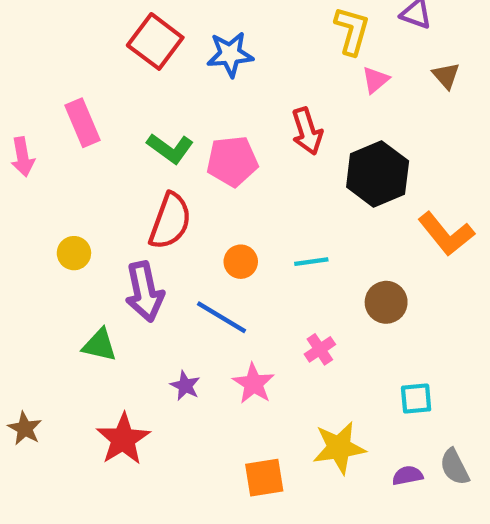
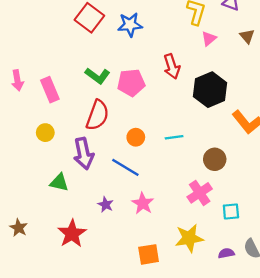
pink rectangle: (82, 123) -> (50, 90), moved
pink cross: (320, 349) -> (200, 193), moved, size x1.5

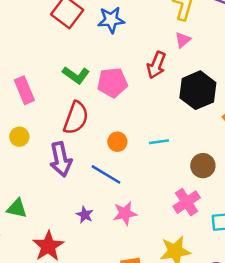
pink triangle: (209, 39) -> (183, 40), moved
red arrow: (172, 66) -> (156, 65), turned 40
green triangle: (59, 182) -> (17, 208), moved
pink star: (143, 203) -> (125, 213), turned 30

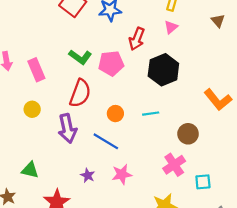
red arrow: (156, 65) -> (137, 39), moved
black hexagon: (198, 90) -> (163, 70), moved

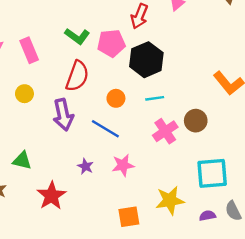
black hexagon: (163, 70) -> (146, 60), moved
pink cross: (174, 165) -> (165, 131), moved
cyan square: (203, 182) -> (212, 173), size x1.8

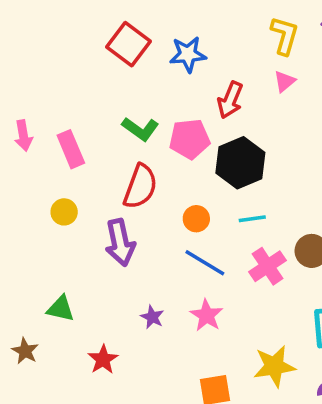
blue line: (105, 129) -> (205, 263), moved
pink star: (123, 165) -> (206, 315), turned -30
red star: (51, 196) -> (103, 359), size x0.7

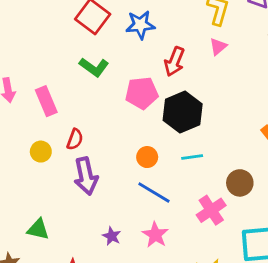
green L-shape: (140, 129) -> (94, 67), moved
red semicircle: (140, 187) -> (75, 139), moved, size x0.6
pink cross: (268, 266) -> (211, 210), moved

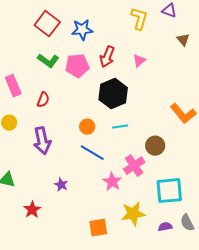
pink triangle: (218, 47) -> (139, 61), moved
pink pentagon: (142, 93) -> (77, 66), moved
red semicircle: (75, 139) -> (43, 100), moved
pink star: (155, 235) -> (112, 182), moved

